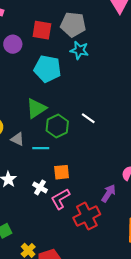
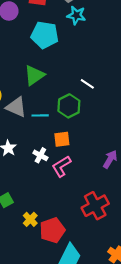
green hexagon: (57, 126) -> (69, 106), moved
gray triangle: (17, 139) -> (16, 107), size x1.5
red cross: (87, 216) -> (95, 206), moved

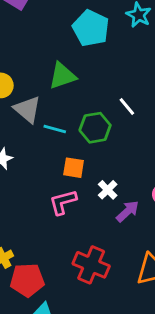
white cross: (40, 155) -> (108, 190), moved
red cross: (95, 206) -> (91, 265), turned 35

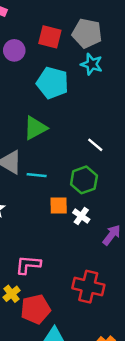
green hexagon: (95, 128) -> (84, 180), moved
white cross: (108, 190) -> (81, 216), moved
pink L-shape: (63, 202) -> (28, 265), moved, turned 30

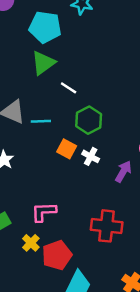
green triangle: (35, 128) -> (43, 63), moved
white line: (95, 145) -> (69, 88), moved
orange square: (59, 206) -> (67, 149), turned 36

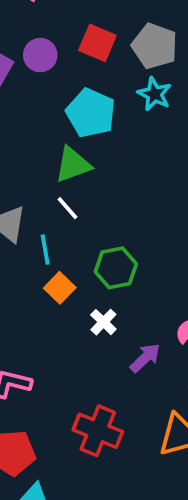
white line: (69, 88) -> (68, 208), moved
cyan line: (41, 121) -> (45, 250), turned 66
orange square: (67, 149) -> (60, 288), moved

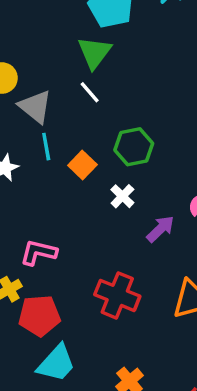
green triangle: (73, 165) -> (94, 53), turned -33
cyan line: (45, 250) -> (46, 147), moved

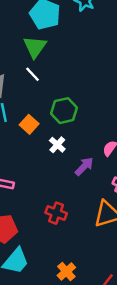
red cross: (117, 295) -> (56, 213), size x0.7

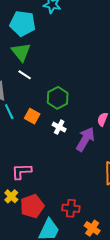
purple arrow: (84, 166) -> (85, 139), size x1.4
red cross: (56, 213) -> (71, 208), moved

